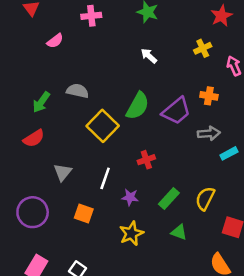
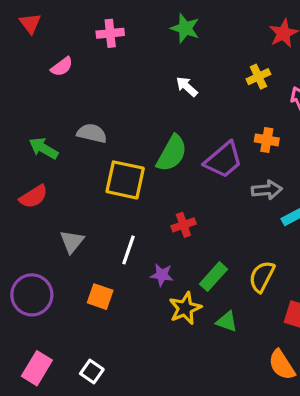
green arrow: (41, 102) -> (44, 148), turned 85
yellow square: (103, 126) -> (125, 180), turned -32
yellow star: (131, 233) -> (185, 308), moved

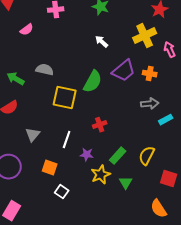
yellow cross: (258, 77) -> (145, 36), size x1.6
purple trapezoid: (223, 160) -> (124, 71), moved
green triangle: (227, 322) -> (126, 183), turned 40
white square: (92, 372) -> (62, 192), moved

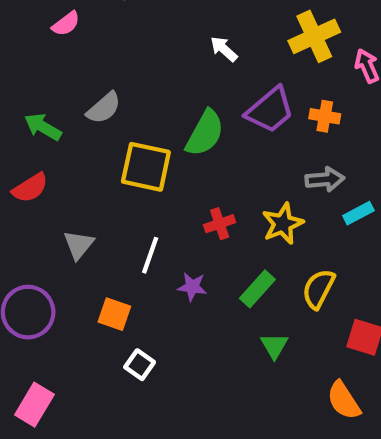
gray semicircle: (45, 70) -> (104, 108), turned 126
yellow star: (101, 175) -> (283, 224), moved

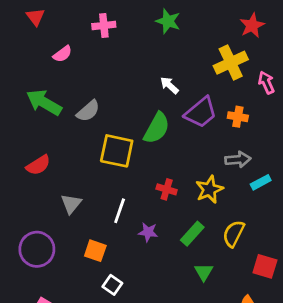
white arrow: (224, 49) -> (169, 85), moved
green arrow: (43, 127) -> (44, 102), moved, size x1.4
red cross: (220, 224) -> (167, 189), turned 36

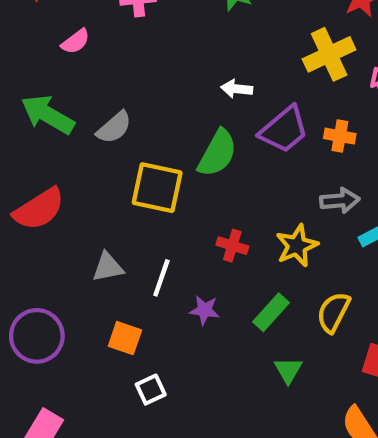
white arrow: (169, 85) -> (237, 89), turned -36
red semicircle: (38, 165) -> (39, 209), size x1.4
gray triangle: (71, 204) -> (108, 267), moved, turned 40
white square: (112, 285) -> (151, 390), turned 30

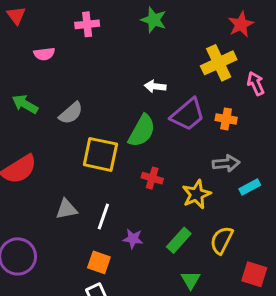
pink semicircle: (75, 41) -> (44, 54), turned 30
green arrow: (48, 115) -> (25, 104), size x0.7
red cross: (232, 246) -> (152, 178), moved
orange square: (125, 338) -> (99, 262), moved

